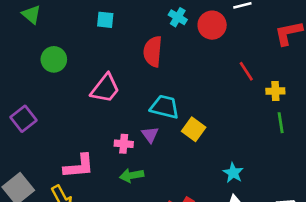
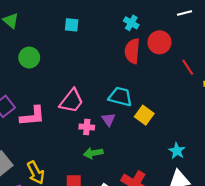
red circle: (212, 25) -> (159, 42), moved
red semicircle: (153, 51) -> (132, 51), moved
pink trapezoid: (105, 88) -> (72, 101), moved
pink L-shape: (79, 166) -> (32, 116), moved

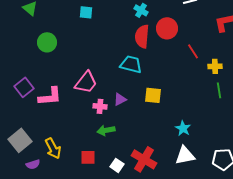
cyan trapezoid: (120, 97) -> (131, 64), moved
yellow square: (144, 115) -> (153, 95), turned -30
purple triangle: (108, 119) -> (120, 99), turned 40

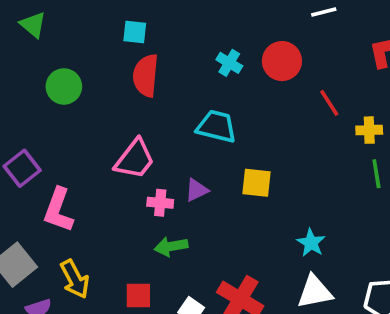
cyan cross: (141, 10) -> (229, 63), moved
red semicircle: (142, 36) -> (146, 76), moved
pink L-shape: (50, 96) -> (58, 210), moved, turned 115

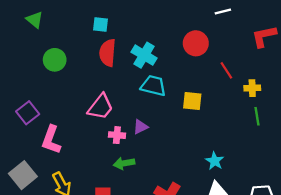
cyan cross: (229, 63) -> (144, 55), moved, size x1.5
yellow square: (257, 183) -> (192, 101), moved

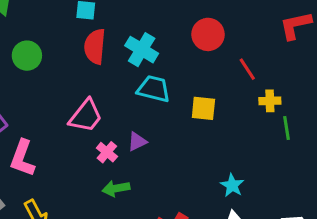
yellow cross: (252, 88) -> (270, 101), moved
pink cross: (117, 135) -> (107, 152), turned 35

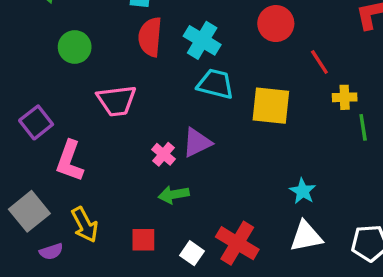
yellow square: (203, 108) -> (271, 106), size x1.4
pink trapezoid: (86, 116) -> (117, 101), moved, turned 45
purple triangle: (137, 142) -> (197, 143), size x1.4

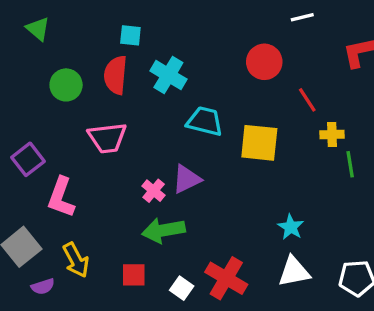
red semicircle: (150, 37) -> (116, 75), moved
cyan cross: (202, 40) -> (168, 75), moved
green arrow: (174, 195) -> (163, 230), size x1.4

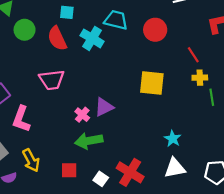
red semicircle: (116, 75) -> (57, 38), turned -30
green circle: (66, 85) -> (25, 30), moved
red line: (307, 100) -> (193, 55), moved
cyan trapezoid: (205, 121) -> (116, 20), moved

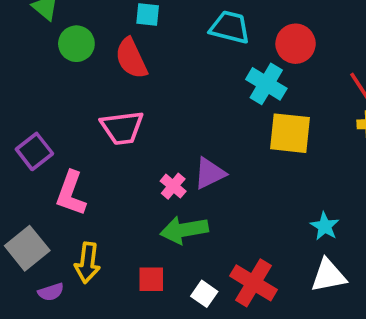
cyan cross: (92, 38) -> (266, 84), moved
yellow arrow: (31, 160) -> (87, 263), turned 35

